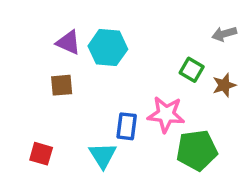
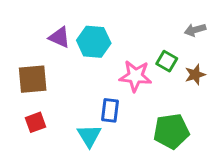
brown square: (62, 85) -> (33, 79), moved, size x1.5
pink star: (166, 114) -> (135, 76), moved
red square: (41, 154) -> (36, 122), moved, turned -36

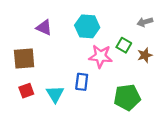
cyan hexagon: (94, 42) -> (87, 26), moved
cyan triangle: (89, 136) -> (55, 94), moved

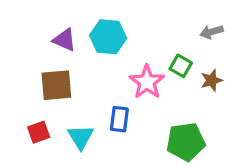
cyan hexagon: (87, 26) -> (108, 37), moved
pink star: (101, 56) -> (147, 82), turned 30
brown square: (24, 59) -> (56, 85), moved

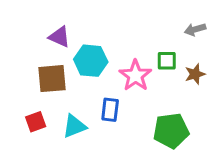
cyan hexagon: (108, 37) -> (91, 61), moved
green square: (181, 66) -> (167, 61), turned -30
cyan triangle: (81, 137) -> (74, 126), turned 40

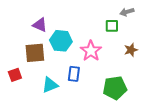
gray arrow: (195, 29) -> (127, 12), moved
green square: (167, 61) -> (112, 26), moved
red square: (36, 122) -> (15, 75), moved

